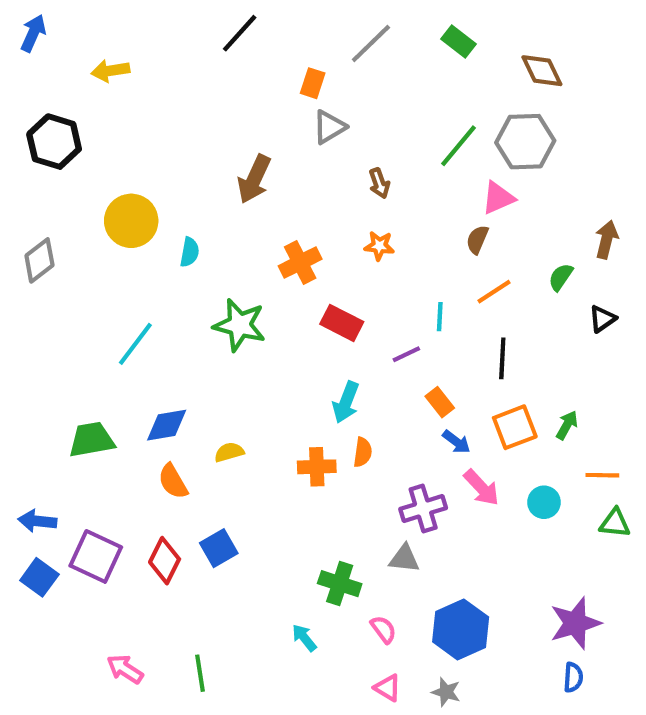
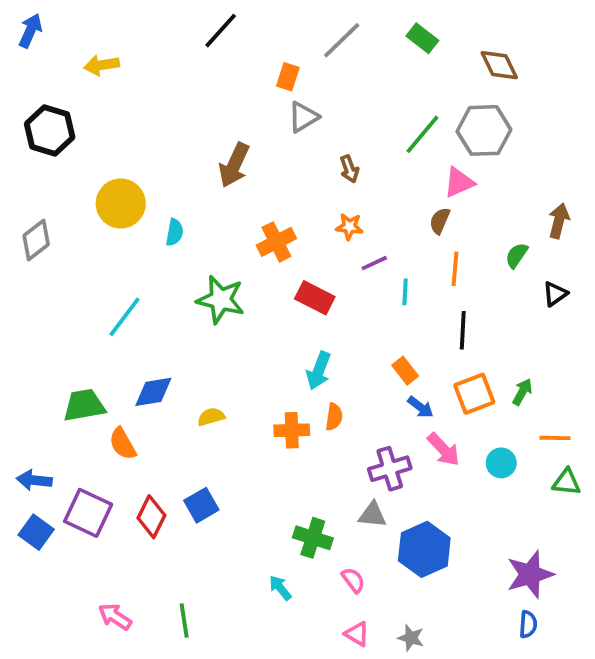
orange line: (494, 292) -> (455, 269), turned -52
purple line: (406, 354) -> (374, 263), moved
orange semicircle: (173, 481) -> (123, 444), moved
blue hexagon: (461, 629) -> (424, 549), moved

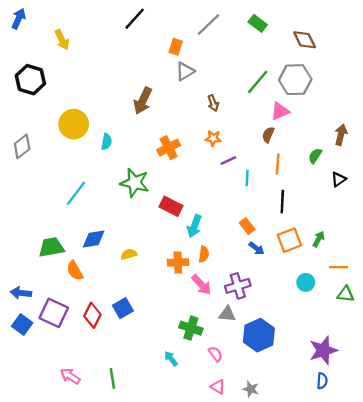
yellow arrow: (101, 65) -> (62, 40), turned -108
red rectangle: (315, 298) -> (171, 206), moved
pink arrow: (444, 449) -> (201, 285), moved

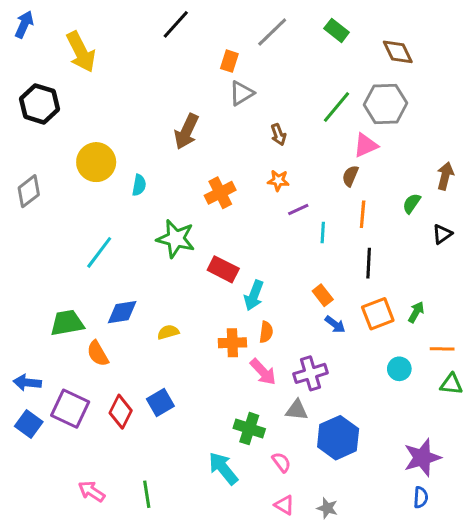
yellow arrow: (62, 40) -> (81, 52), size x1.5
cyan arrow: (171, 359) -> (223, 468), size x1.6

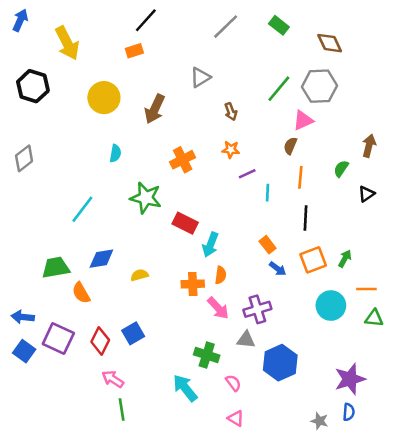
orange rectangle: (229, 61) -> (134, 51), moved, turned 54
yellow circle: (96, 162) -> (104, 98), moved
cyan circle: (399, 369) -> (331, 306), size x1.5
pink arrow: (92, 491) -> (113, 379), moved
gray star: (327, 508) -> (319, 421), moved

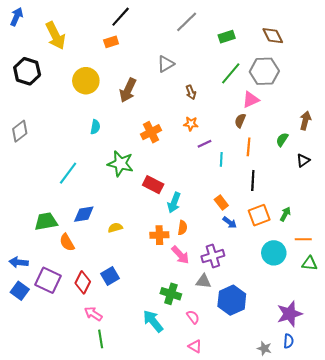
green rectangle: (279, 25) -> (227, 37), moved, turned -56

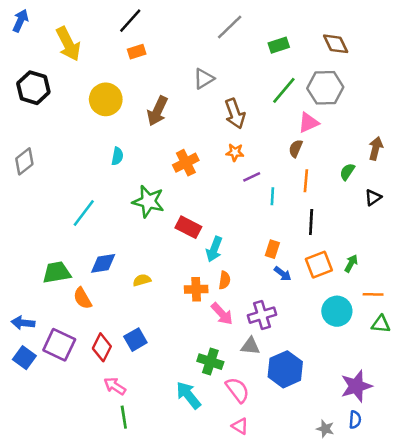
black line: (121, 17) -> (130, 21), moved
brown arrow: (191, 92) -> (235, 114), size x1.6
orange rectangle: (221, 202) -> (272, 249), turned 56
pink semicircle: (193, 317) -> (237, 390), size x1.5

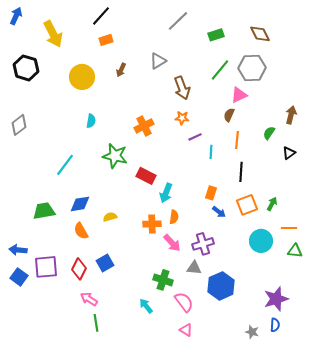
brown arrow: (157, 111) -> (121, 70), moved, size x0.6
orange semicircle: (82, 298) -> (81, 231), moved
purple square: (59, 345) -> (46, 267), turned -30
cyan arrow: (188, 395) -> (146, 306), size x0.7

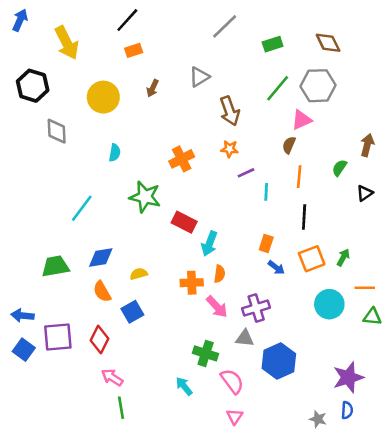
gray diamond: (19, 125) -> (57, 131), moved, turned -55
blue square: (105, 263) -> (132, 312), moved
pink triangle: (186, 330) -> (235, 417), turned 32

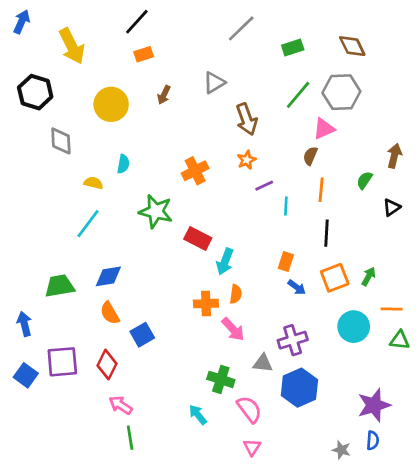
orange star: (230, 149) -> (247, 160), turned -30
yellow semicircle: (139, 274) -> (93, 183), moved, turned 30
purple cross: (256, 308) -> (293, 340), moved
blue arrow: (23, 316) -> (24, 324), moved, turned 70

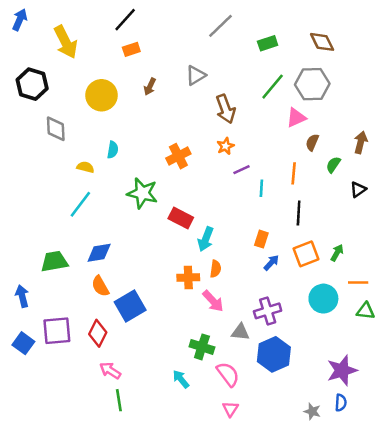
brown semicircle: (310, 156) -> (312, 142), moved
blue arrow: (297, 287) -> (271, 263), turned -84
blue square: (142, 335) -> (130, 306), size x1.4

